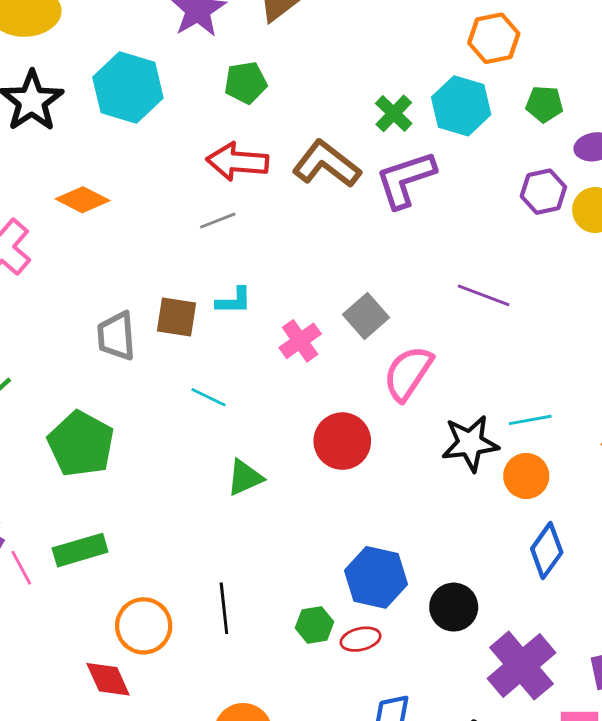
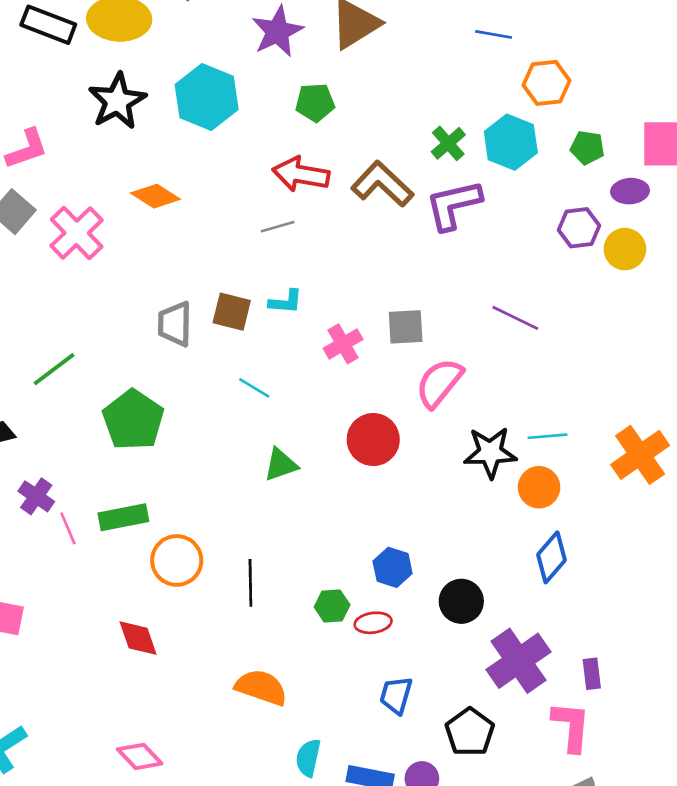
gray square: (366, 316) -> (406, 327), turned 33
blue hexagon: (376, 577) -> (393, 567), size x0.7
orange circle: (144, 626) -> (177, 560), moved

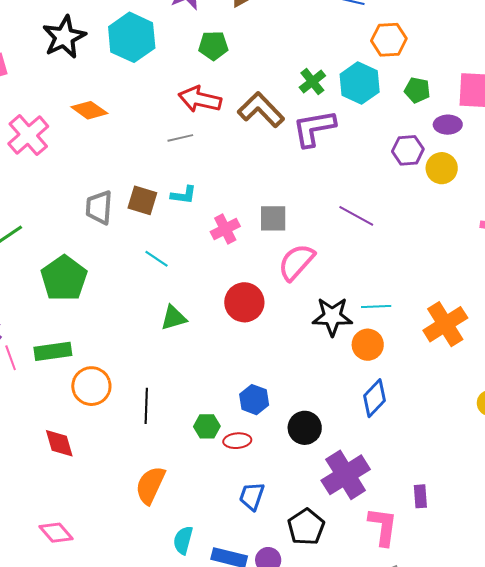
purple rectangle: (592, 674) -> (420, 496), moved
orange semicircle: (261, 687) -> (150, 485), turned -87

